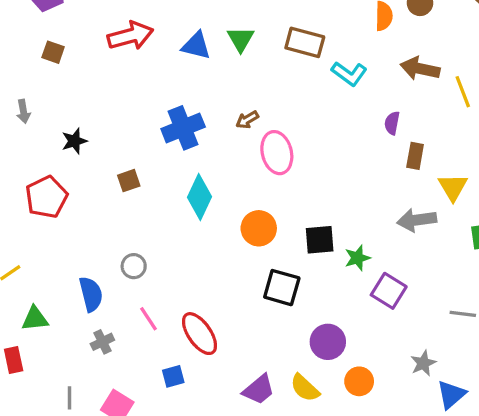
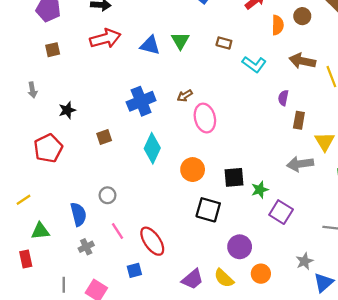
brown rectangle: (305, 42) -> (224, 43), size x0.6
brown square: (53, 52) -> (53, 50), turned -32

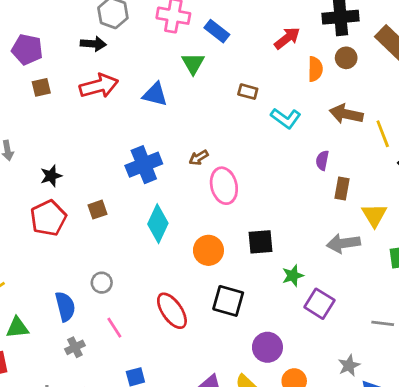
green triangle: (180, 41) -> (193, 63), moved
brown square: (53, 50) -> (41, 87), moved
red pentagon: (48, 148) -> (48, 218), moved
black square: (234, 177) -> (260, 242), moved
red ellipse: (152, 241) -> (172, 311), moved

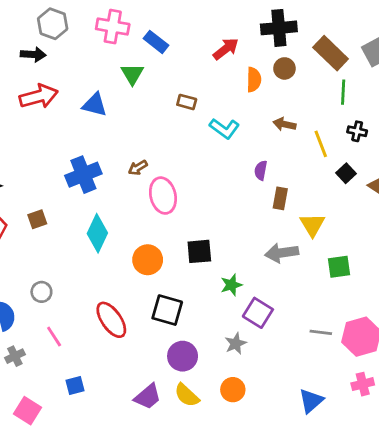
brown arrow: (346, 114) -> (284, 124), size x0.7
purple circle: (267, 347) -> (183, 356), moved
gray star: (349, 366) -> (236, 344), moved

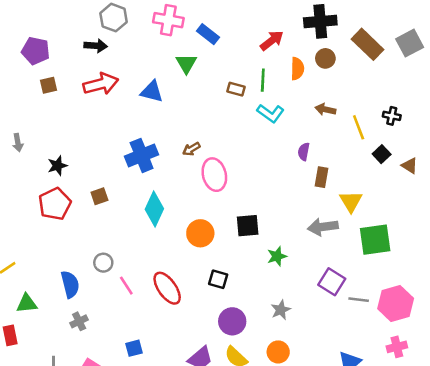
green line: (343, 92) -> (263, 80), moved
green square: (339, 267) -> (375, 240), size x1.5
black square: (167, 310) -> (218, 279), size x0.7
purple square: (258, 313) -> (332, 282), moved
pink line: (54, 337) -> (126, 286), moved

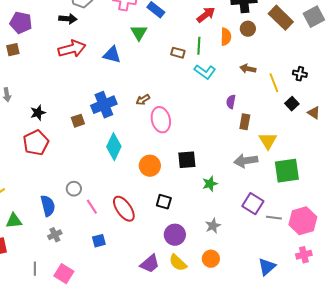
brown square: (48, 85) -> (13, 50), moved
brown square: (99, 196) -> (78, 121), moved
blue square: (134, 348) -> (99, 241), moved

